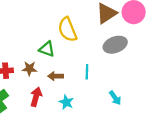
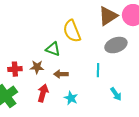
cyan line: (87, 72) -> (98, 70), moved

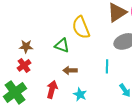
brown star: (37, 67) -> (26, 46), moved
red cross: (15, 69) -> (24, 65), turned -32

